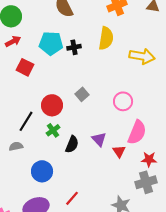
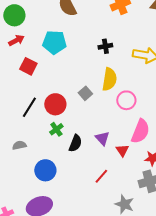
yellow semicircle: (106, 38) -> (109, 79), moved
black cross: (74, 47) -> (105, 46), moved
black line: (26, 121) -> (29, 107), moved
red line: (72, 198) -> (101, 176), moved

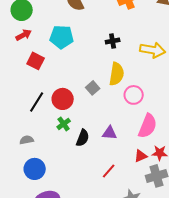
purple triangle: (102, 138) -> (110, 133), turned -42
red triangle: (122, 150) -> (141, 156), moved, turned 40
blue circle: (45, 170) -> (35, 169), moved

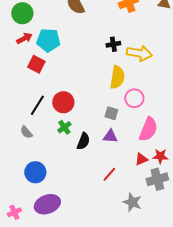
cyan pentagon: (62, 37) -> (48, 40), moved
yellow arrow: (153, 50) -> (139, 53), moved
gray square: (93, 88) -> (111, 113), moved, turned -32
gray semicircle: (27, 140) -> (26, 132), moved, turned -120

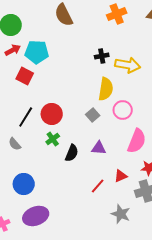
gray square: (111, 113) -> (93, 115), moved, turned 32
red triangle: (141, 159) -> (121, 176), moved

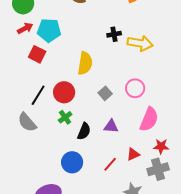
yellow semicircle: (106, 89) -> (85, 63), moved
gray semicircle: (15, 144) -> (27, 122), size x1.5
blue circle: (24, 184) -> (72, 162), moved

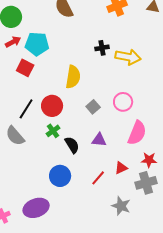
black semicircle: (84, 131) -> (72, 145), turned -54

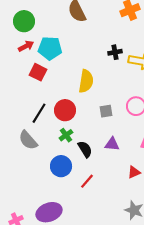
gray square: (93, 107) -> (106, 111), turned 32
blue circle: (60, 176) -> (61, 166), moved
red line: (98, 178) -> (87, 181), moved

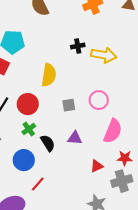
red line: (87, 181) -> (38, 184), moved

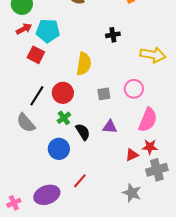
yellow arrow: (104, 55) -> (153, 55), moved
red star: (125, 158) -> (150, 147), moved
red line: (38, 184) -> (80, 181), moved

